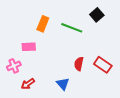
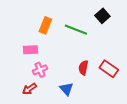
pink cross: (14, 66) -> (40, 70), moved

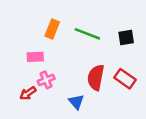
black square: (102, 16) -> (126, 37), moved, turned 32
red semicircle: (83, 68) -> (96, 77), size x1.5
red arrow: (29, 89) -> (28, 93), moved

